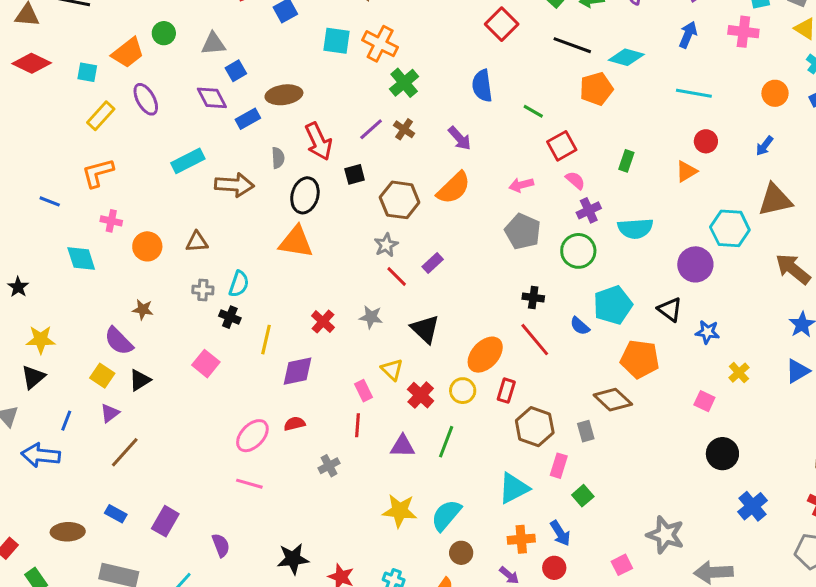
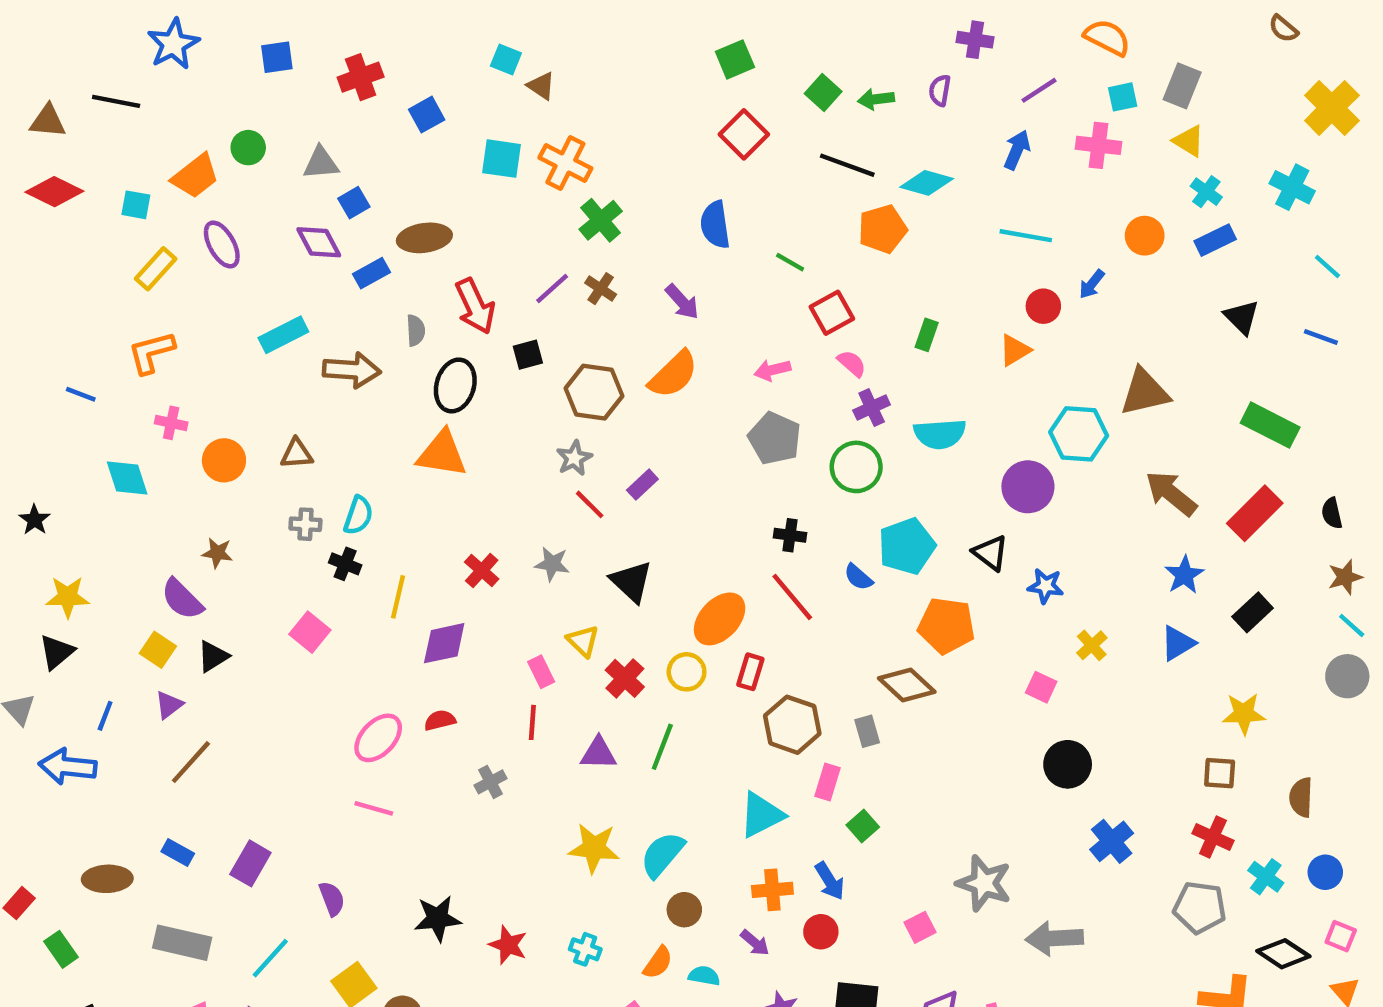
blue arrow: (764, 146) -> (1092, 284), moved

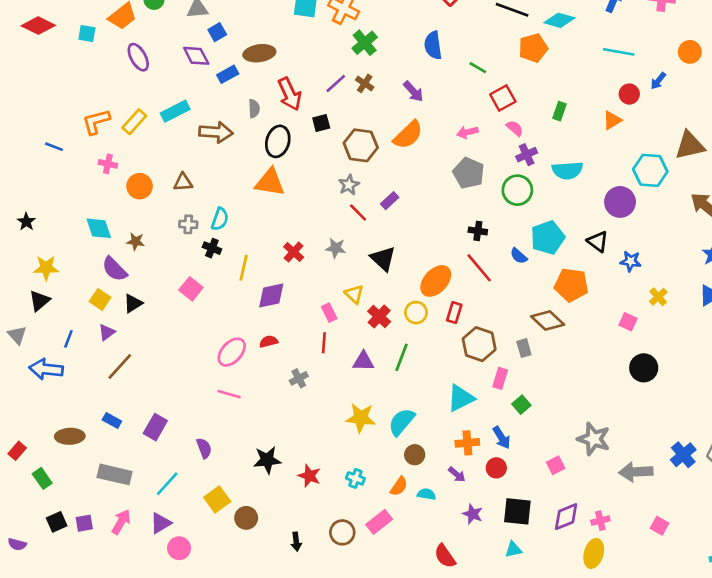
yellow rectangle: (156, 269) -> (134, 122), moved
cyan diamond: (127, 478) -> (99, 228), moved
blue cross: (1112, 841) -> (683, 455), moved

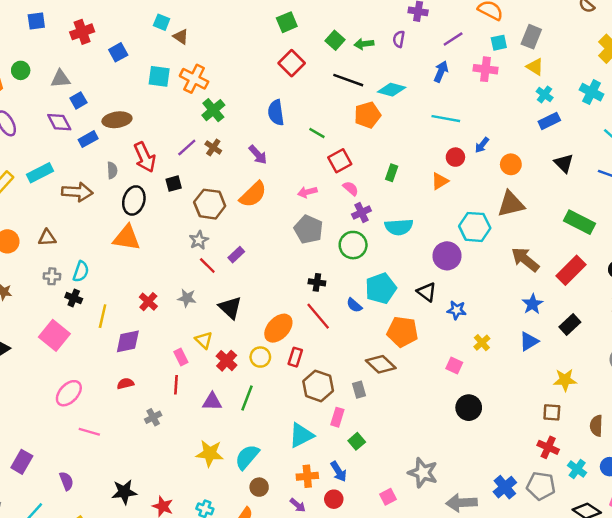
orange circle: (690, 52) -> (511, 164), moved
pink square: (191, 289) -> (54, 335), size x1.4
pink ellipse: (232, 352) -> (69, 393), moved

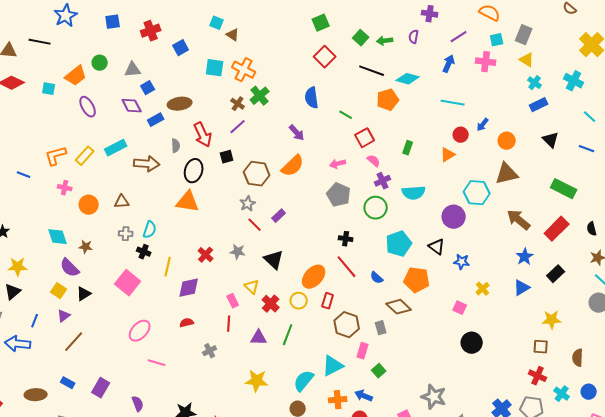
brown cross: (213, 147) -> (238, 104), moved
blue semicircle: (354, 305) -> (377, 278), moved
cyan semicircle: (247, 457) -> (304, 381), moved
blue arrow: (339, 471) -> (364, 396), turned 144

